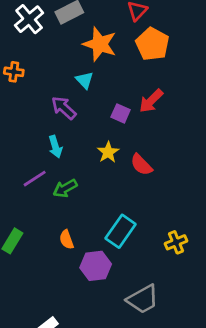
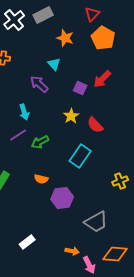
orange star: (100, 44) -> (65, 38), size x0.7
cyan arrow: (55, 147) -> (24, 112), moved
cyan rectangle: (121, 231) -> (80, 156), moved
orange semicircle: (66, 240) -> (41, 179), turned -56

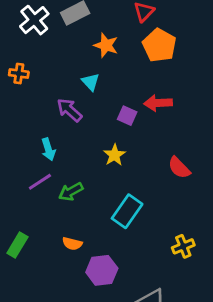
red arrow: (102, 79) -> (158, 103), turned 42
red semicircle: (95, 125) -> (179, 168), moved

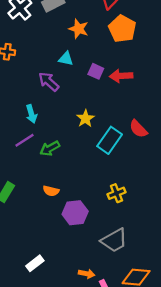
cyan triangle: (91, 82) -> (66, 59), turned -35
purple square: (127, 116) -> (96, 71), moved
cyan rectangle: (127, 211) -> (110, 140), moved
yellow cross: (183, 246) -> (117, 193), moved

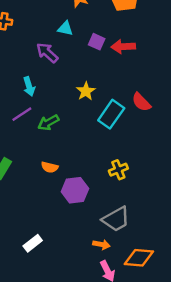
orange arrow: (87, 274) -> (101, 245), moved

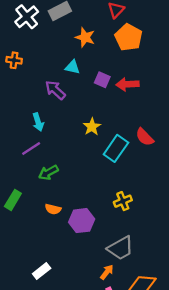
green arrow: (48, 123) -> (48, 172), moved
orange semicircle: (50, 167) -> (53, 209), moved
orange arrow: (101, 245) -> (107, 272), turned -63

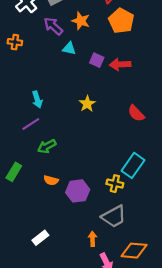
purple arrow: (55, 90) -> (53, 26), moved
cyan rectangle: (116, 148) -> (133, 165), moved
yellow cross: (123, 201) -> (115, 184), moved, turned 35
orange arrow: (107, 272) -> (93, 239), moved, turned -40

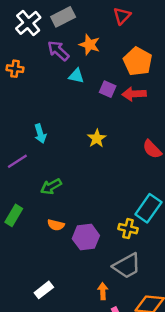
orange pentagon: (121, 21) -> (138, 61), moved
purple line: (31, 124) -> (17, 161), moved

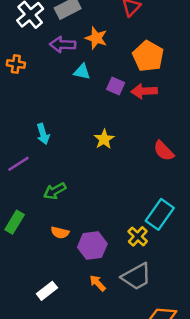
purple arrow: (58, 51) -> (63, 45), turned -40
yellow cross: (128, 229) -> (138, 236), turned 30
white rectangle: (44, 290) -> (47, 291), moved
orange arrow: (103, 291) -> (98, 283), moved, turned -42

